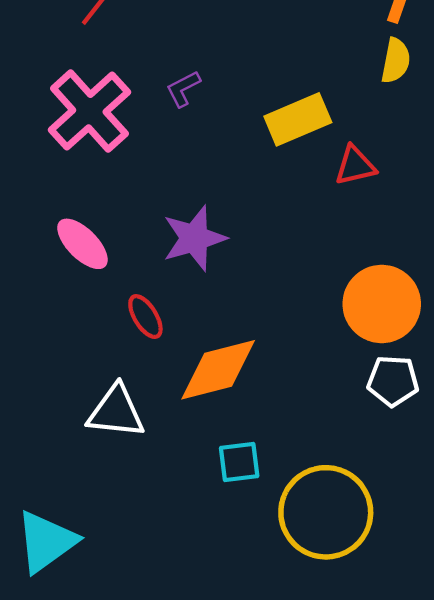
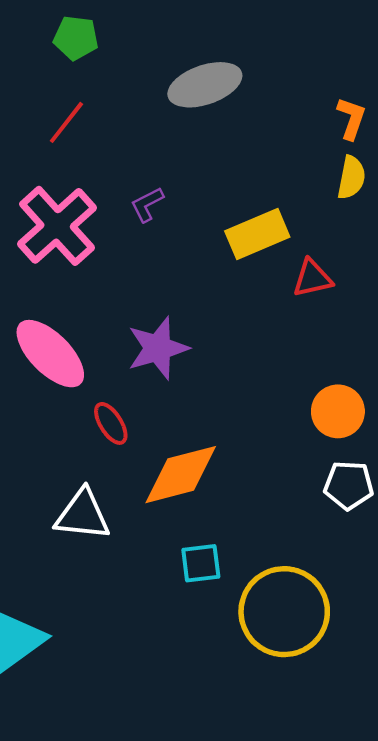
pink ellipse: (82, 244) -> (50, 354), size x1.4
orange circle: (382, 304) -> (338, 411), size x0.7

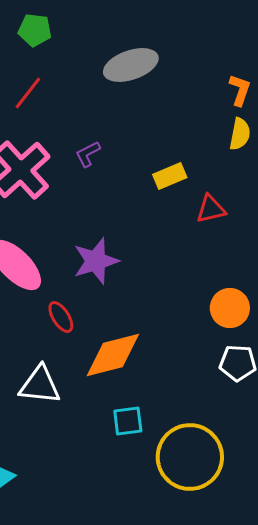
yellow rectangle: (257, 234) -> (170, 176), size x0.7

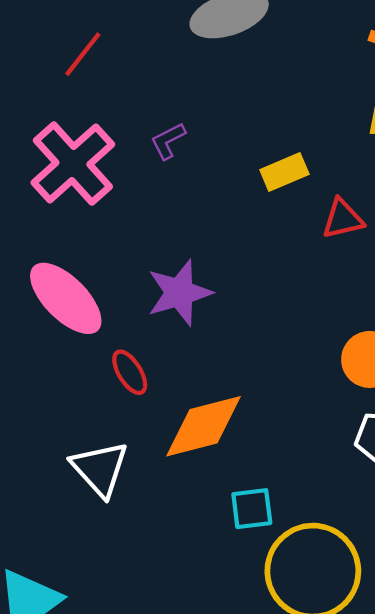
white triangle: (40, 385) -> (100, 469), turned 42
cyan square: (128, 421) -> (252, 509), moved

